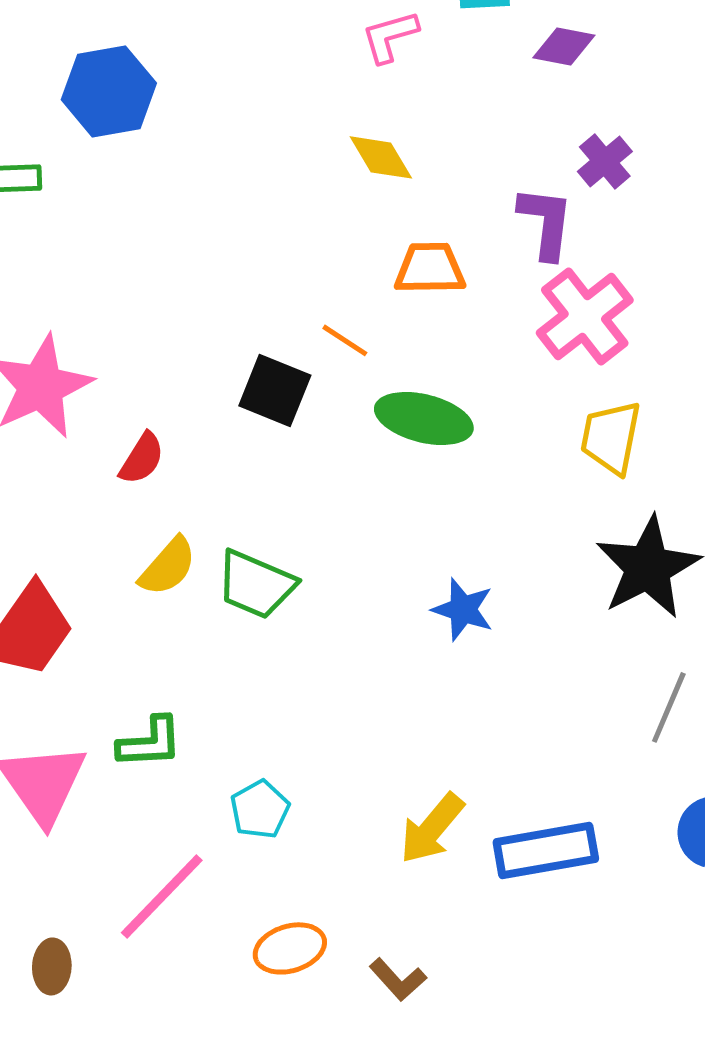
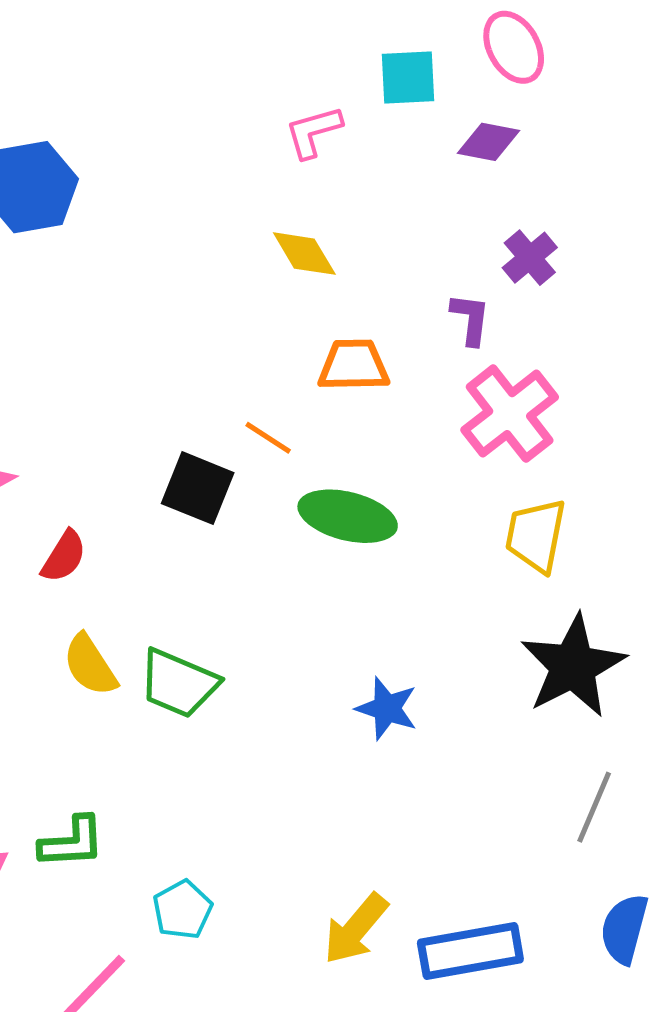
purple L-shape: (546, 222) -> (470, 319), size x0.7
yellow semicircle: (168, 566) -> (90, 665), turned 106

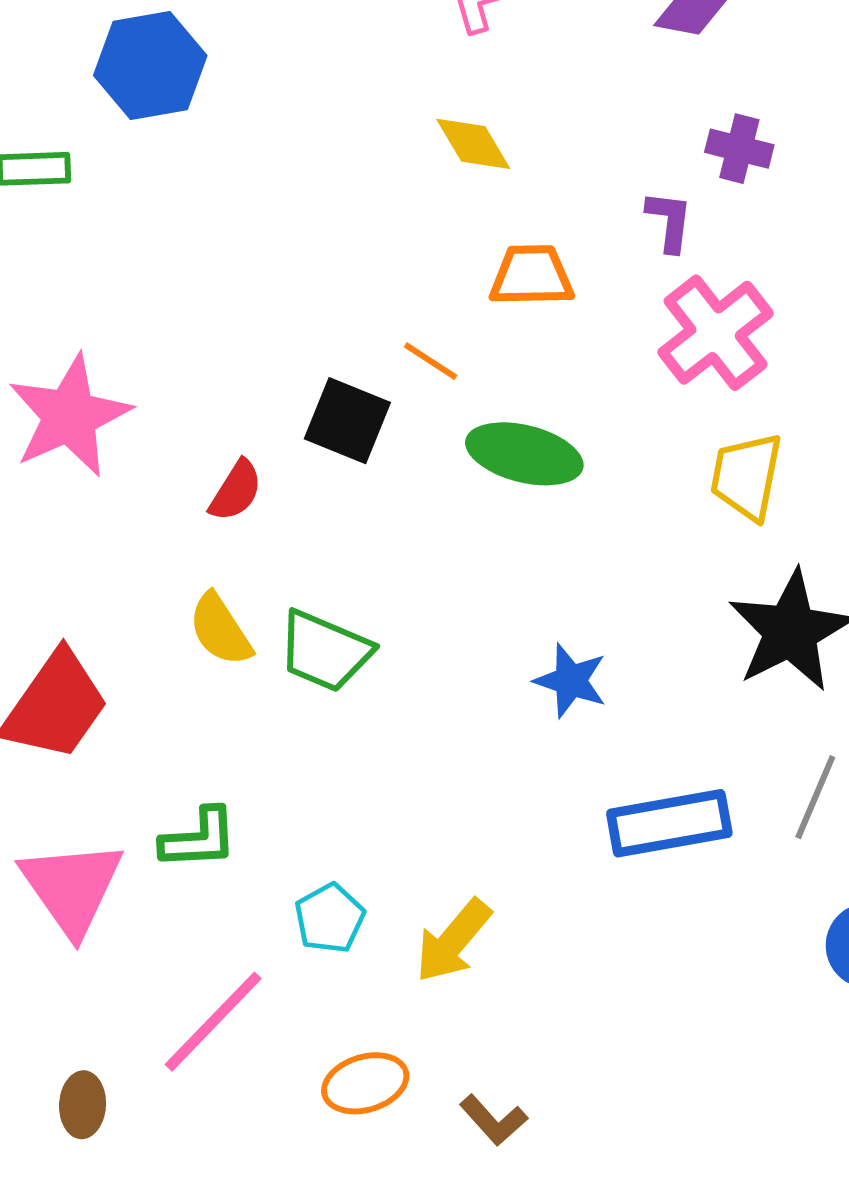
purple cross: (530, 258) -> (739, 149), turned -36
red semicircle: (64, 556) -> (236, 491), moved
yellow arrow: (356, 929) -> (453, 941), moved
blue rectangle: (470, 951) -> (669, 823), moved

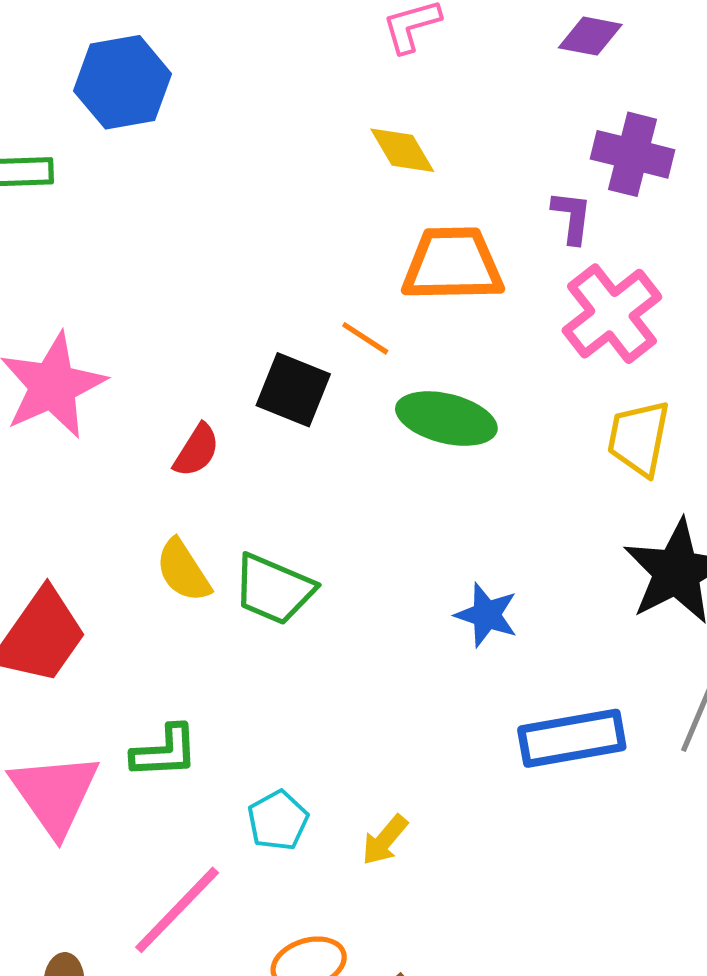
purple cross: (739, 149) -> (632, 154), size x1.4
orange trapezoid: (531, 276) -> (453, 264), size x1.4
yellow arrow: (453, 941) -> (385, 840), size x0.7

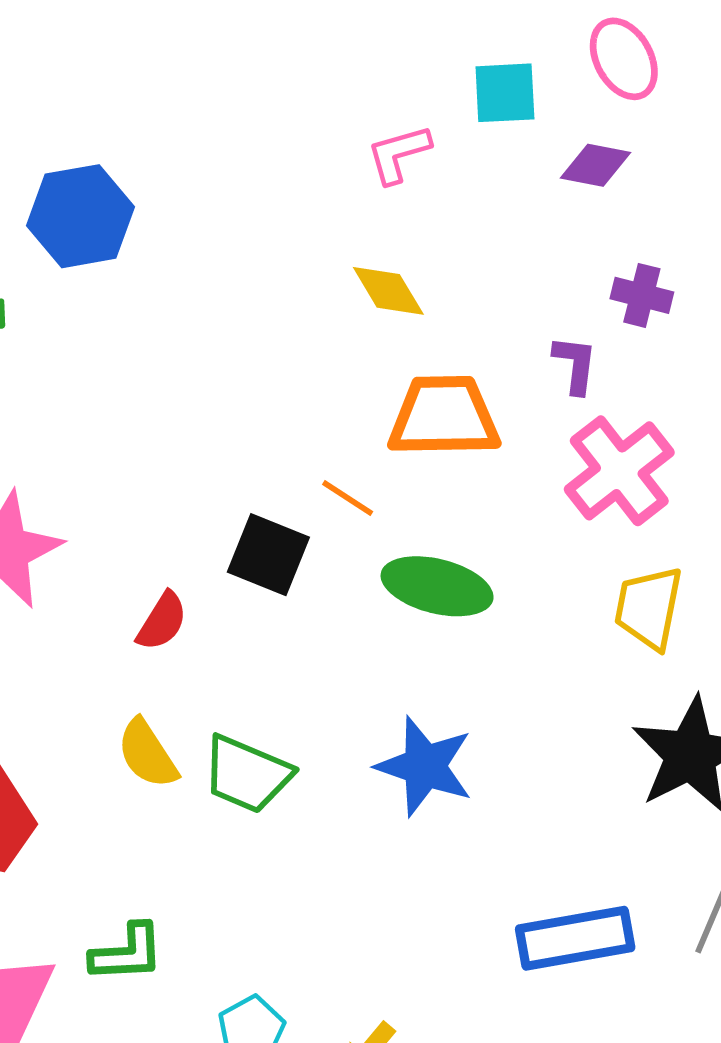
purple cross: (632, 154) -> (642, 295), size x0.7
blue star: (487, 615) -> (425, 766), moved, size x1.4

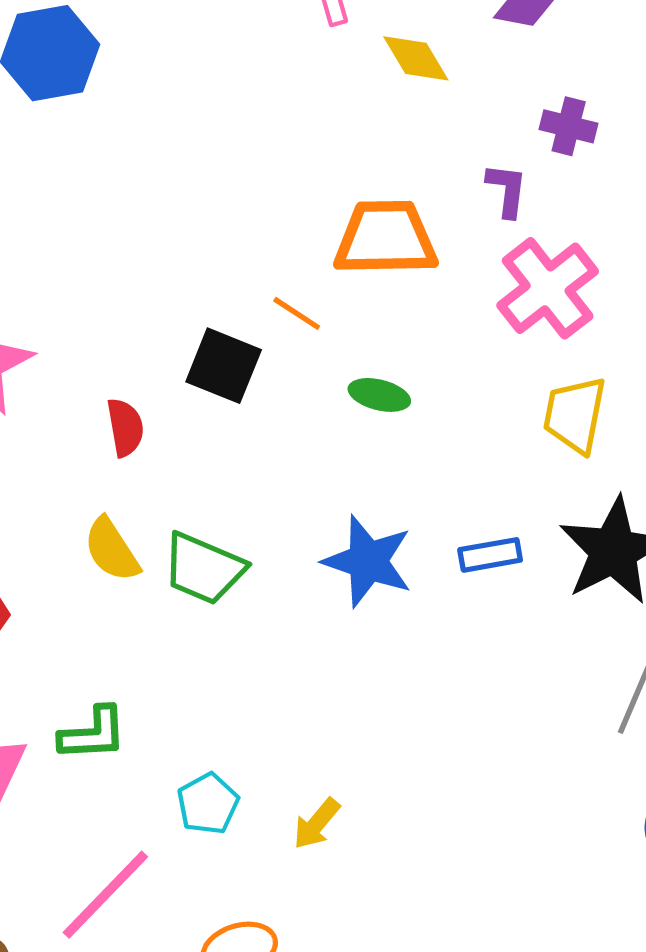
yellow diamond: (388, 291) -> (416, 58), moved
green ellipse: (437, 586) -> (379, 395), size x0.6
red semicircle: (162, 621) -> (125, 427), turned -42
blue rectangle: (575, 938) -> (490, 555), moved, size x0.6

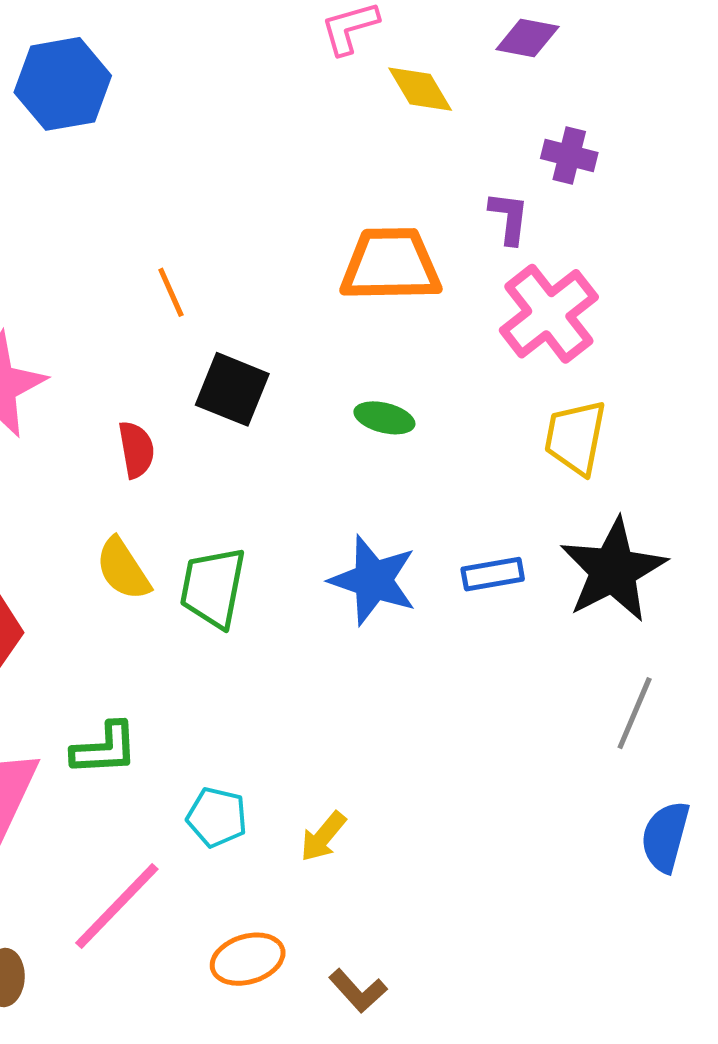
orange line: (297, 313) -> (171, 292), moved, turned 33
green trapezoid: (204, 569) -> (213, 587), turned 78
cyan pentagon: (208, 804) -> (217, 817), turned -30

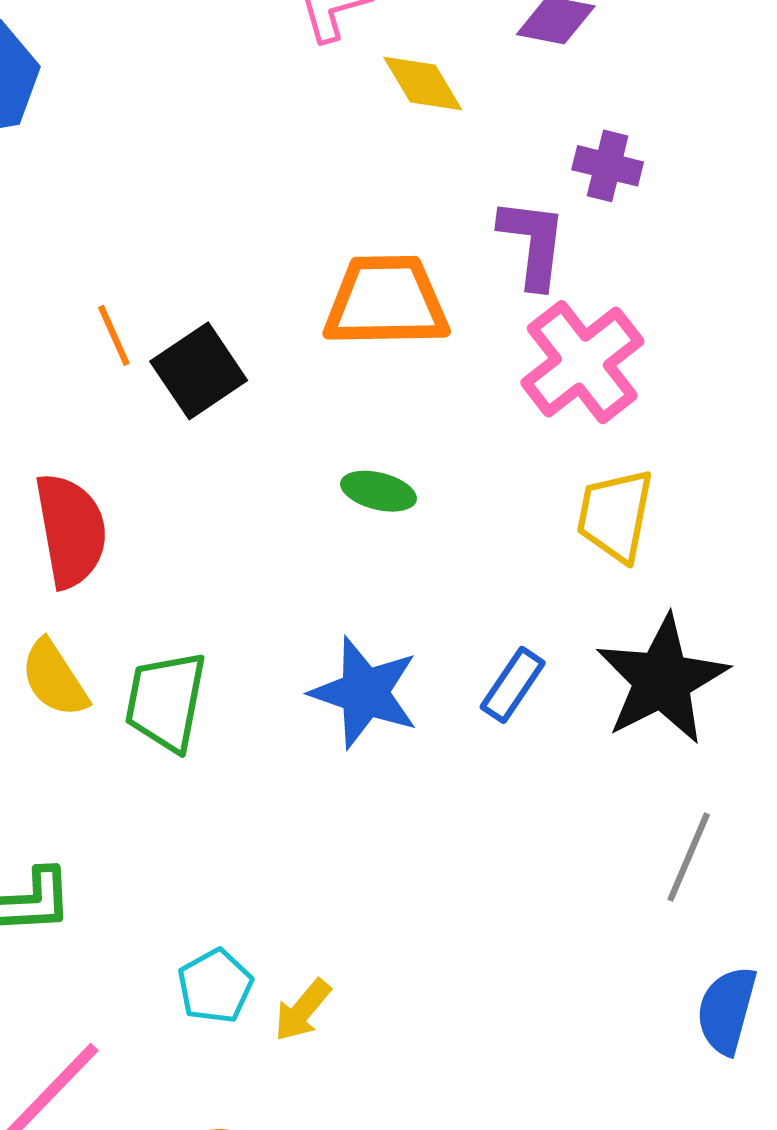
purple L-shape: (509, 218) -> (533, 243), size x1.4
black square: (232, 389) -> (199, 371), moved, turned 34
red semicircle: (136, 450) -> (71, 530), size x1.6
blue rectangle: (493, 574) -> (513, 685), turned -46
cyan pentagon: (217, 817) -> (215, 986), moved, turned 30

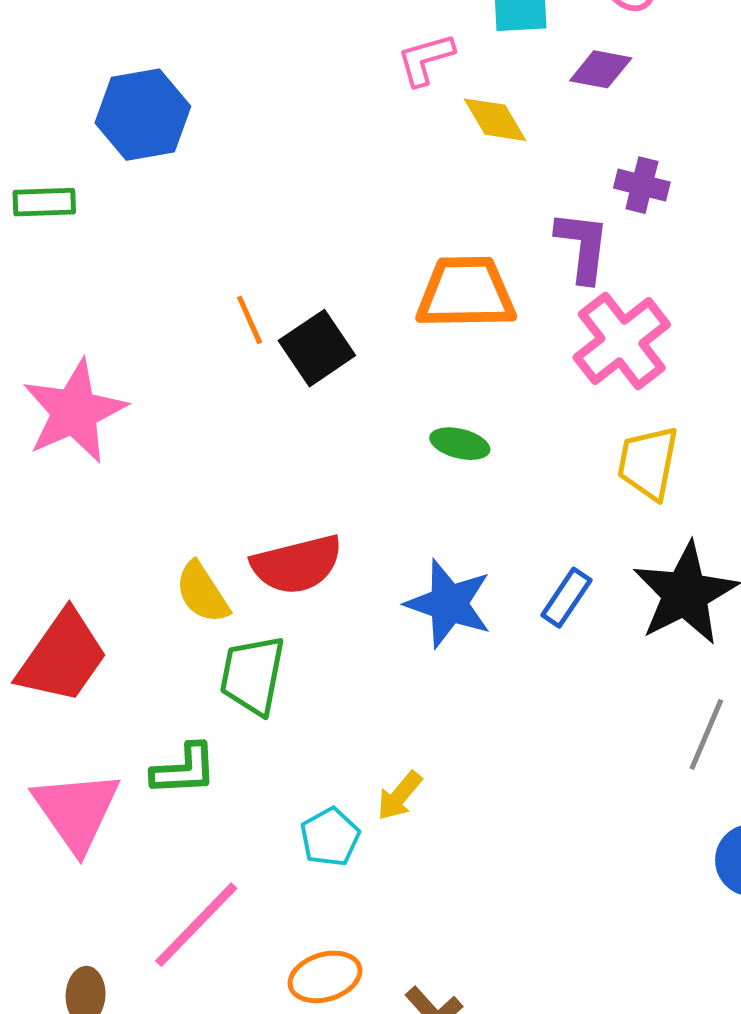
red semicircle: (71, 530) -> (297, 564), moved, turned 86
green trapezoid: (166, 701) -> (253, 675), moved
yellow arrow: (303, 1010) -> (399, 796), moved

